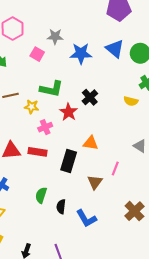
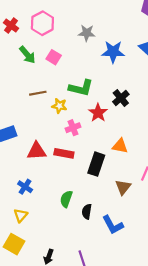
pink square: (37, 54) -> (54, 57), moved

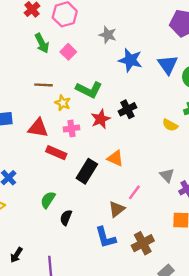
red triangle: (37, 151) -> (38, 128), moved
brown triangle: (123, 187) -> (117, 209), moved
blue L-shape: (113, 225) -> (106, 237), moved

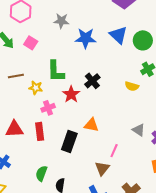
green L-shape: (89, 90) -> (56, 71), turned 75
red triangle: (38, 128) -> (14, 129), moved
red rectangle: (56, 153) -> (40, 131), turned 72

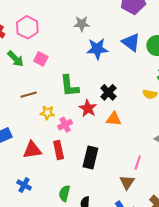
gray star: (61, 21) -> (82, 24), moved
yellow star: (36, 88) -> (47, 113), moved
orange triangle: (91, 125) -> (114, 119), moved

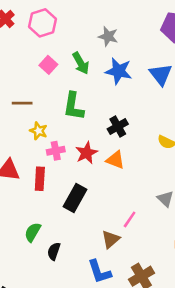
green arrow: (15, 59) -> (81, 63), moved
red star: (88, 108) -> (86, 153), moved

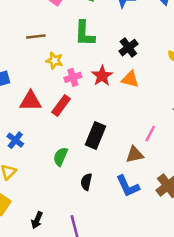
red rectangle: (40, 179) -> (61, 106), turned 40
black rectangle: (75, 198) -> (95, 135), moved
brown triangle: (111, 239) -> (135, 154), turned 36
black semicircle: (54, 251) -> (86, 182), moved

